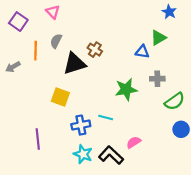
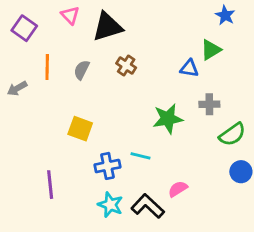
gray semicircle: (56, 41) -> (82, 70), moved
black triangle: (74, 64) -> (107, 27), moved

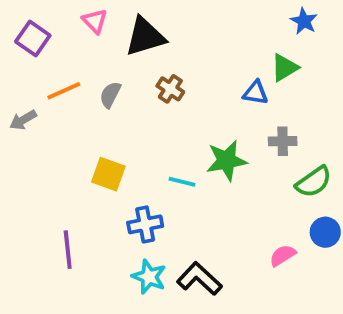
orange line: (47, 67) -> (64, 91), turned 65
cyan line: (140, 156) -> (182, 182), moved
pink semicircle: (178, 189) -> (283, 255), moved

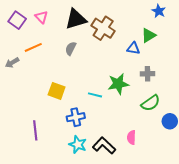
pink triangle: (95, 21) -> (41, 17), moved
brown cross: (170, 89) -> (103, 28), moved, size x1.6
gray semicircle: (110, 95) -> (71, 48), moved
green semicircle: (314, 182) -> (151, 103), moved
pink semicircle: (283, 255) -> (131, 137), moved, turned -56

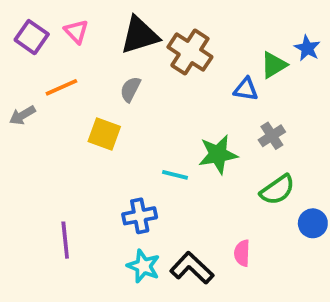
blue star: (159, 11) -> (307, 48), moved
gray cross: (148, 74) -> (272, 136), turned -32
yellow square: (57, 91) -> (104, 134), moved

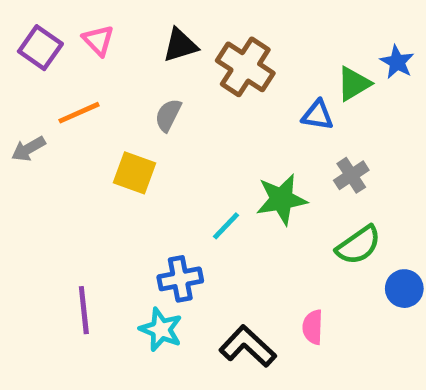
black triangle: (140, 35) -> (180, 45), size x0.7
cyan line: (175, 175) -> (226, 226), turned -60
cyan star: (143, 266) -> (161, 329), moved

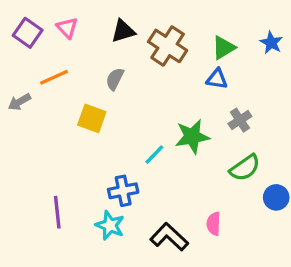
green triangle: (354, 84) -> (223, 48), moved

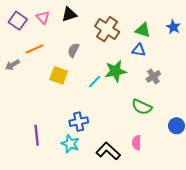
black triangle: (123, 31) -> (69, 14), moved
green triangle: (223, 48) -> (143, 30), turned 49
green star: (192, 136) -> (115, 71), moved
cyan line: (154, 155) -> (94, 82), moved
green semicircle: (245, 168) -> (142, 107), moved, turned 60

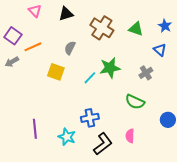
pink triangle: (43, 18) -> (35, 11), moved
purple square: (18, 21) -> (13, 36), moved
blue triangle: (139, 50) -> (160, 50), moved, turned 32
blue cross: (79, 122) -> (90, 118), moved
black L-shape: (108, 151) -> (103, 144), turned 100

